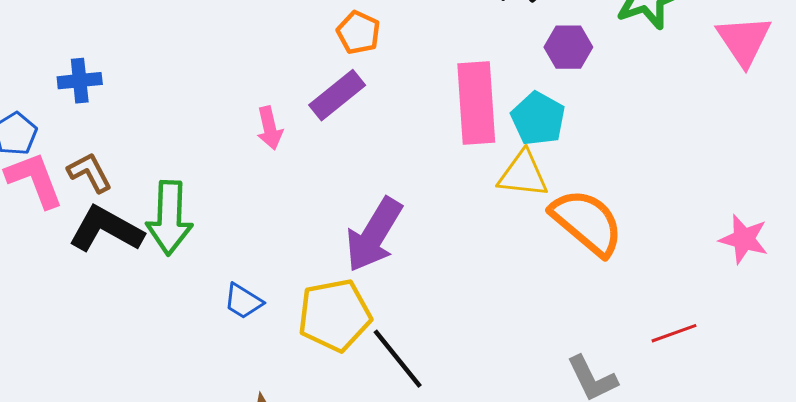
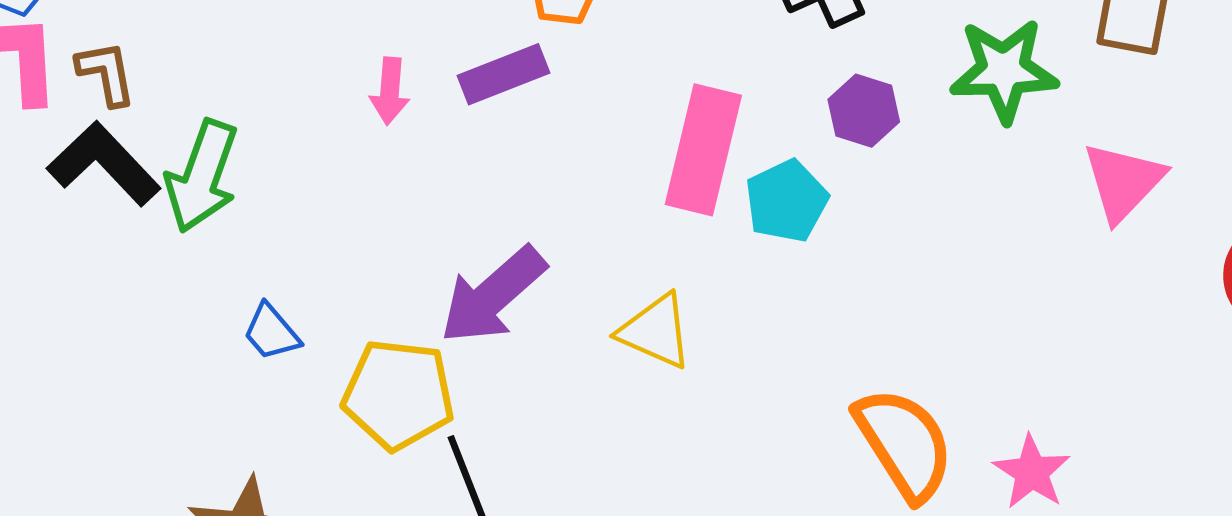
yellow triangle: (523, 174) -> (655, 331), moved
orange semicircle: (587, 222) -> (904, 444), moved

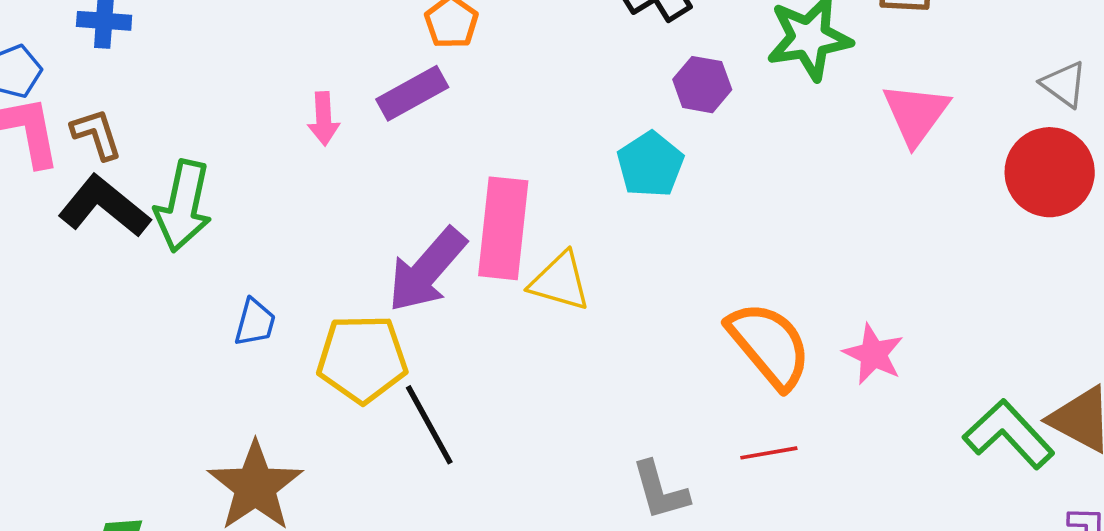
pink rectangle: (703, 150) -> (503, 228), moved
blue trapezoid: (271, 332) -> (255, 322), turned -117

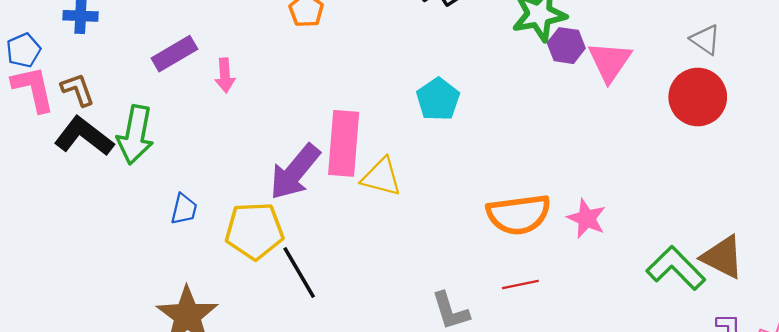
purple hexagon: (702, 85) -> (566, 46), moved
purple rectangle: (412, 93) -> (174, 54), moved
orange semicircle: (769, 345) -> (519, 214), turned 124

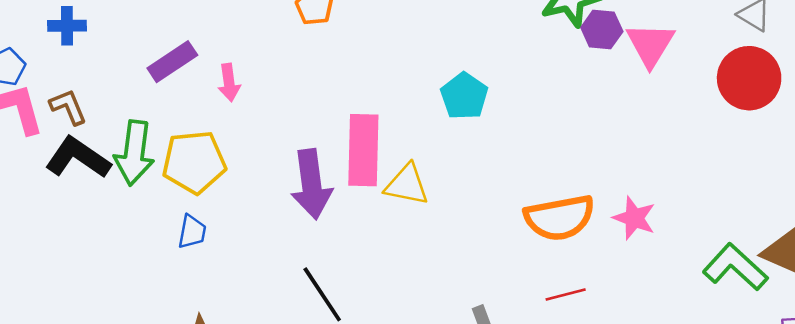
purple arrow: (295, 172) -> (311, 184), turned -44
yellow pentagon: (254, 231) -> (194, 162), moved

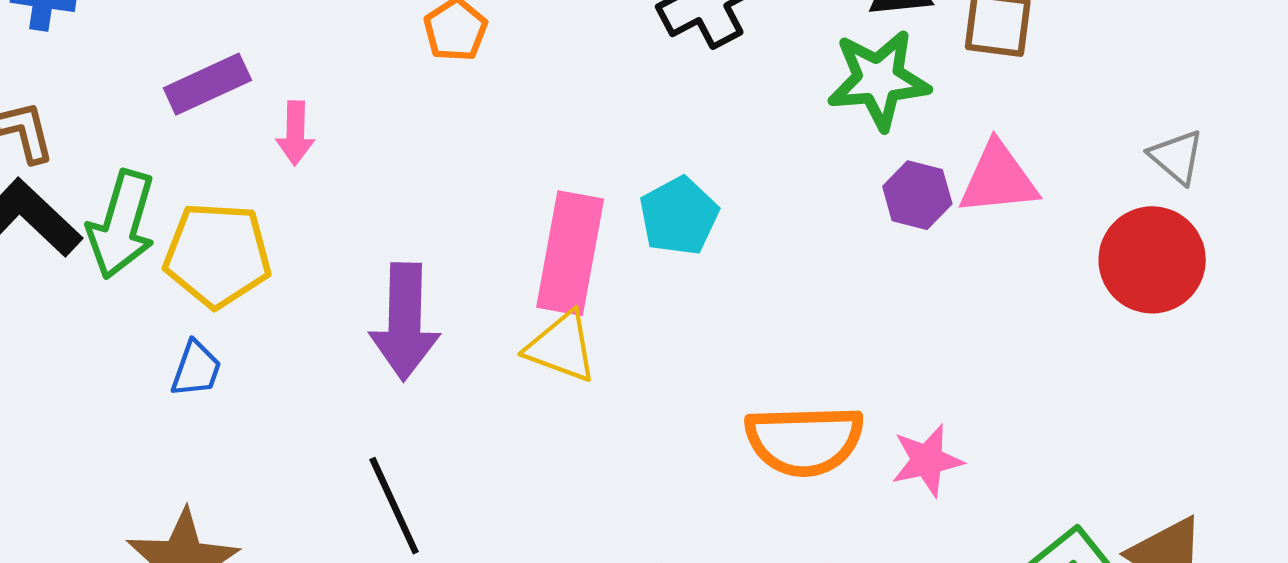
purple hexagon: (602, 29) -> (917, 195), moved
pink triangle: (650, 44) -> (998, 179), turned 44
pink rectangle: (363, 150) -> (570, 253), moved
pink star: (634, 218) -> (927, 460), turned 30

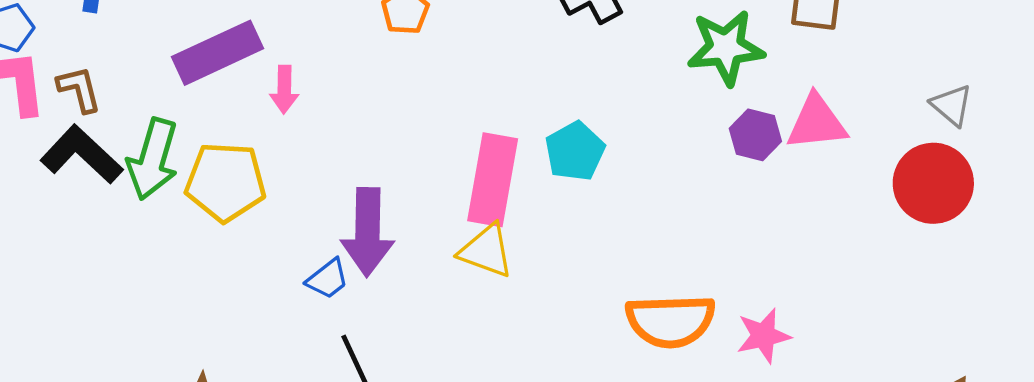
purple rectangle: (207, 84) -> (218, 53), size x1.4
blue trapezoid: (196, 369) -> (328, 279), moved, turned 33

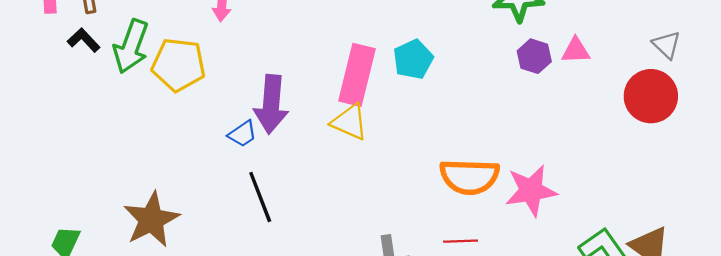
pink triangle: (817, 122) -> (576, 51), size x0.7
black L-shape: (82, 154) -> (84, 40), size x0.6
pink star: (763, 336) -> (531, 191), size x1.4

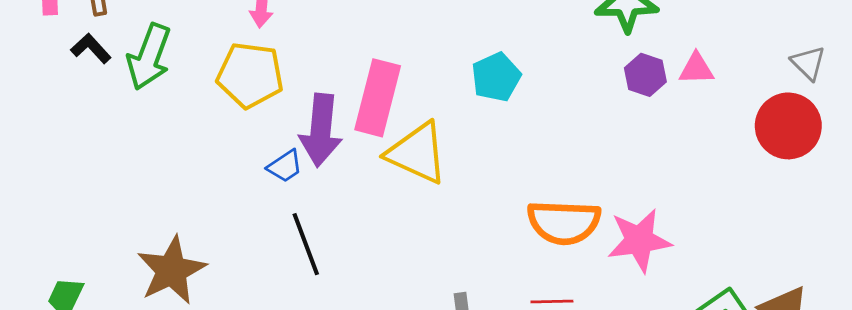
yellow pentagon: (179, 65) -> (250, 75), moved
pink rectangle: (357, 75) -> (378, 98), moved
yellow triangle: (350, 122) -> (417, 153), size x1.4

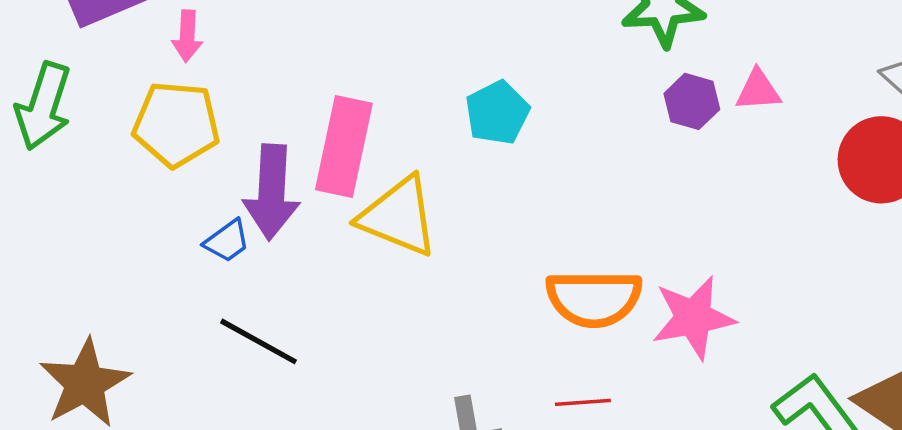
black line: (306, 244) -> (259, 341), turned -38

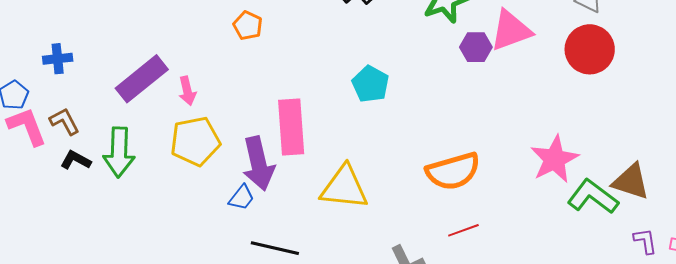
pink triangle: (758, 90) -> (511, 30), size x1.6
yellow triangle: (399, 216) -> (344, 187), moved
pink star: (693, 318) -> (554, 159), moved

